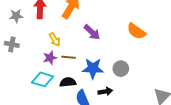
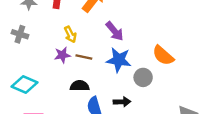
orange semicircle: (136, 31) -> (163, 55), moved
blue star: (93, 68) -> (119, 60), moved
cyan diamond: (43, 79) -> (24, 84), moved

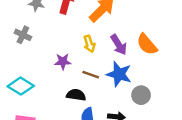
yellow arrow: (70, 34) -> (89, 44), moved
orange semicircle: (163, 55) -> (147, 44), moved
brown line: (84, 57) -> (91, 75), moved

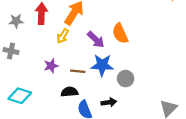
yellow arrow: (89, 44) -> (63, 36), moved, turned 64
orange semicircle: (147, 44) -> (120, 33), turned 30

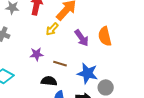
blue star: (102, 65) -> (87, 73), moved
gray circle: (126, 79) -> (106, 87), moved

